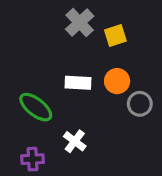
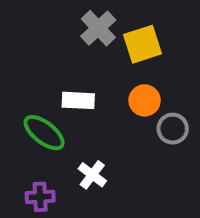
yellow square: (115, 36) -> (143, 44), size x1.4
white rectangle: (78, 83) -> (78, 100), moved

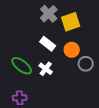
white rectangle: (78, 100) -> (48, 44), moved, turned 35
white cross: (92, 175) -> (46, 69), moved

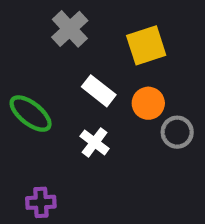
gray cross: (49, 14) -> (70, 29), moved
green ellipse: (22, 66) -> (31, 114), moved

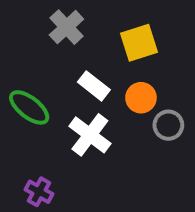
white cross: (95, 142) -> (90, 135), size x1.5
purple cross: (41, 202) -> (39, 192), turned 32

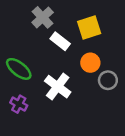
white rectangle: (94, 86) -> (60, 41), moved
purple cross: (39, 192) -> (19, 104), moved

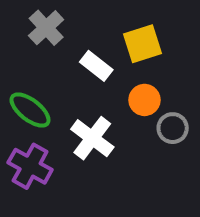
gray cross: (43, 17) -> (46, 28), moved
purple cross: (19, 104) -> (30, 166), size x1.5

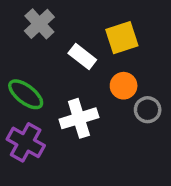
white cross: (92, 138) -> (79, 118), turned 36

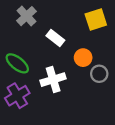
yellow square: (122, 38) -> (96, 20), moved
purple cross: (26, 142) -> (17, 96), turned 30

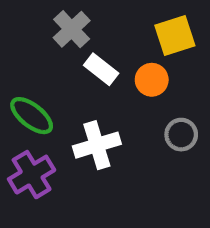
gray cross: (27, 16) -> (72, 29), moved
orange circle: (83, 58) -> (152, 80), moved

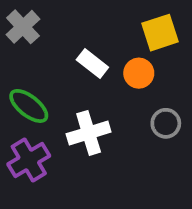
gray cross: (72, 29) -> (23, 27), moved

